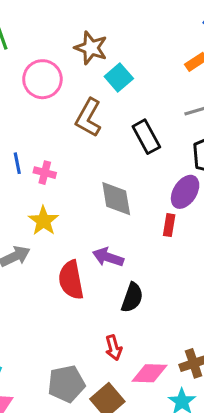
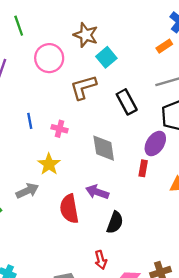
brown L-shape: (88, 118) -> (83, 87), turned 44
pink cross: (45, 173) -> (60, 129), moved

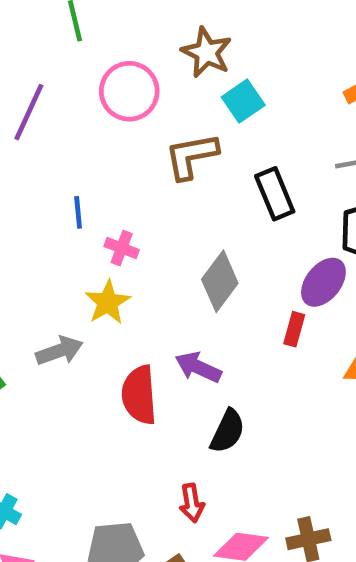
pink cross: (60, 129) -> (122, 248), moved
gray diamond: (104, 148) -> (220, 281), turned 40

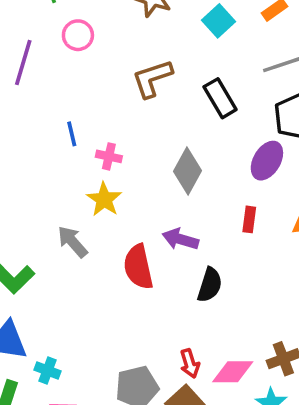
pink circle: (129, 91) -> (78, 35), moved, size x0.7
cyan square: (243, 101) -> (218, 21), moved
red rectangle: (294, 329) -> (249, 219), moved
gray arrow: (59, 351) -> (72, 242), turned -104
red arrow: (192, 503) -> (190, 363), moved

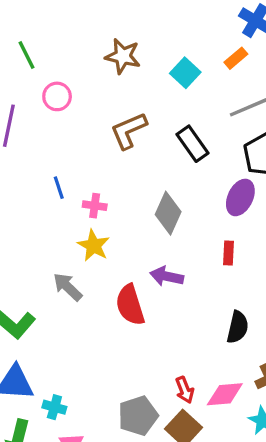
black semicircle: (210, 285) -> (238, 327), moved

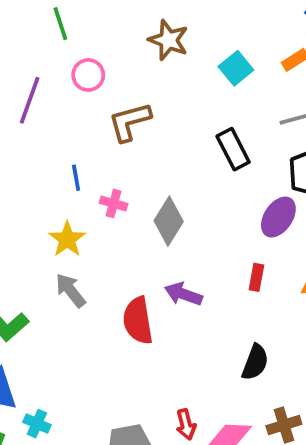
brown L-shape: (129, 131) -> (130, 122), moved
gray diamond: (168, 213) -> (169, 221), moved
yellow star: (94, 246) -> (67, 239), moved

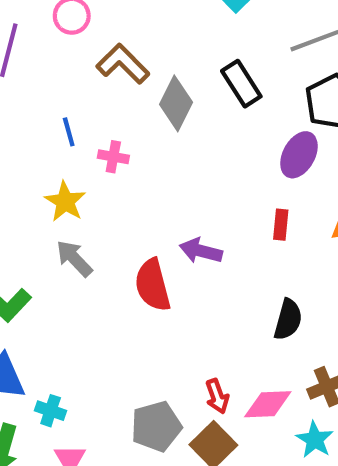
brown L-shape: (130, 122) -> (123, 64), turned 66
gray diamond: (169, 221) -> (176, 103), moved

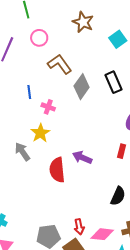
yellow star: (65, 202) -> (40, 133), moved

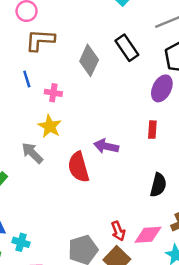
brown L-shape: (60, 64) -> (40, 40), moved, turned -40

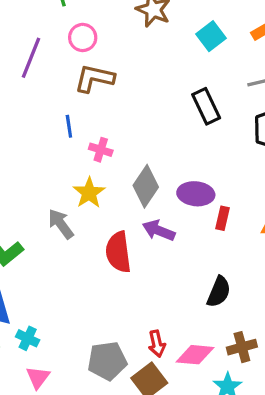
gray diamond: (89, 60) -> (146, 186), moved
purple ellipse: (162, 88) -> (196, 194), moved, turned 60

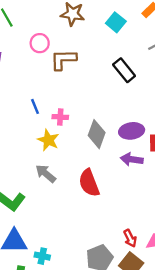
pink circle: (83, 37) -> (40, 43), moved
brown L-shape: (94, 78) -> (63, 60), moved
yellow star: (89, 193) -> (48, 140), moved
purple arrow: (159, 230) -> (132, 159), moved

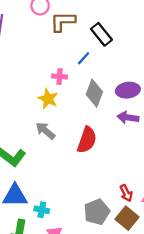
black rectangle: (124, 70) -> (101, 34), moved
blue line: (35, 106) -> (84, 58), moved, turned 64
red semicircle: (89, 183) -> (87, 140), turned -140

